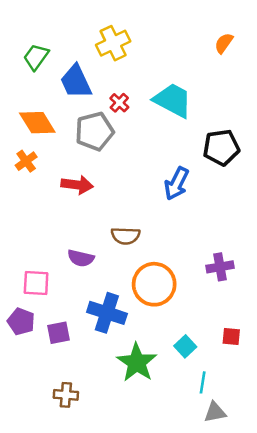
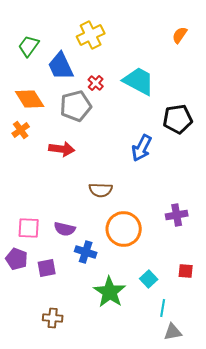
purple semicircle: (81, 258) -> (65, 229), moved
blue cross: (107, 313) -> (86, 252), size x0.7

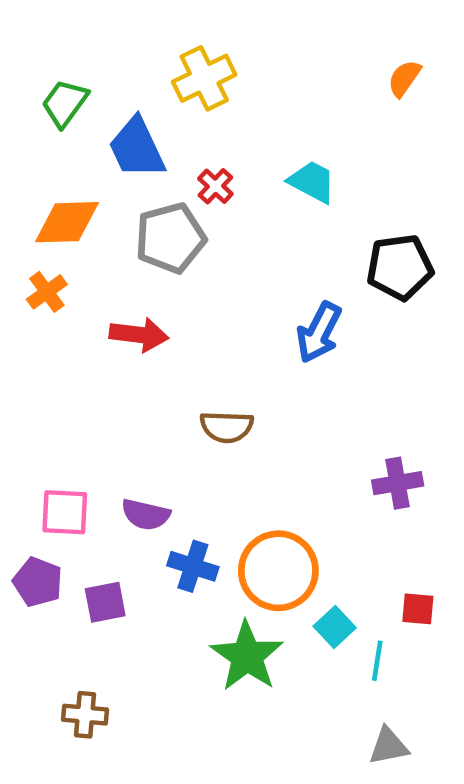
cyan trapezoid: (139, 81) -> (312, 182), size x0.7
orange diamond: (30, 99) -> (67, 222), turned -60
orange circle: (124, 229) -> (278, 571), moved
cyan line: (163, 308) -> (377, 661), moved
brown cross: (53, 318) -> (85, 715), moved

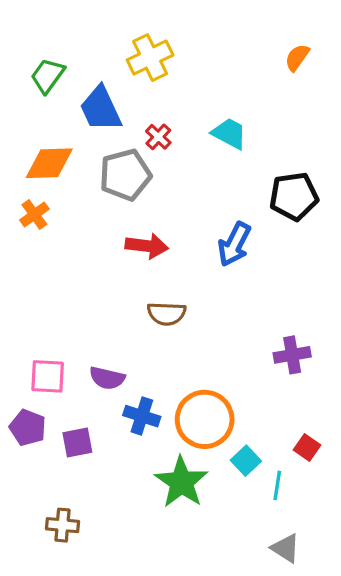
red arrow: (139, 335) -> (147, 246), moved
red square: (418, 609) -> (307, 447), turned 30
gray triangle: (389, 746) -> (286, 548), turned 44

